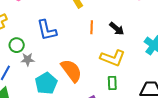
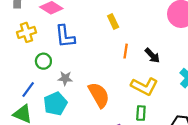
blue L-shape: (47, 30) -> (65, 36), moved
gray star: (28, 59) -> (65, 78), moved
cyan pentagon: (46, 83) -> (55, 104), moved

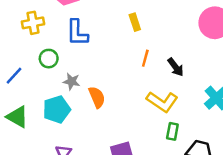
blue line: (28, 89) -> (14, 76), moved
orange semicircle: (99, 95) -> (97, 97), moved, size x0.7
green rectangle: (141, 113) -> (172, 131), moved

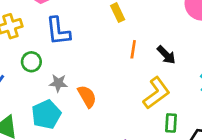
yellow L-shape: (162, 102) -> (156, 93), turned -64

